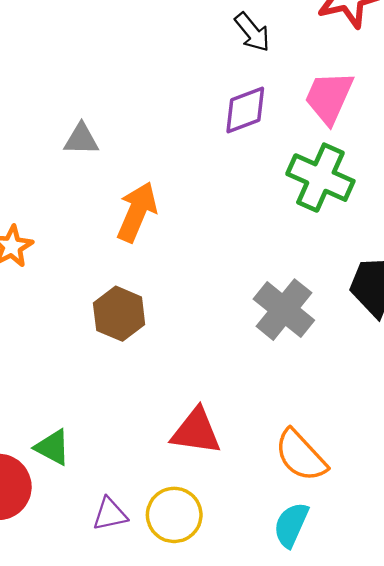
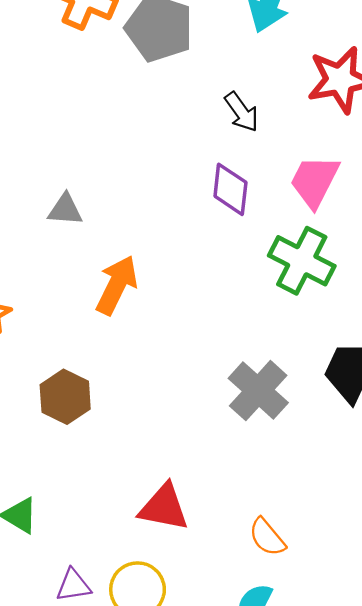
purple diamond: (245, 110) -> (230, 189), turned -66
brown hexagon: (119, 314) -> (65, 397), moved
orange semicircle: (301, 456) -> (267, 537), size x0.7

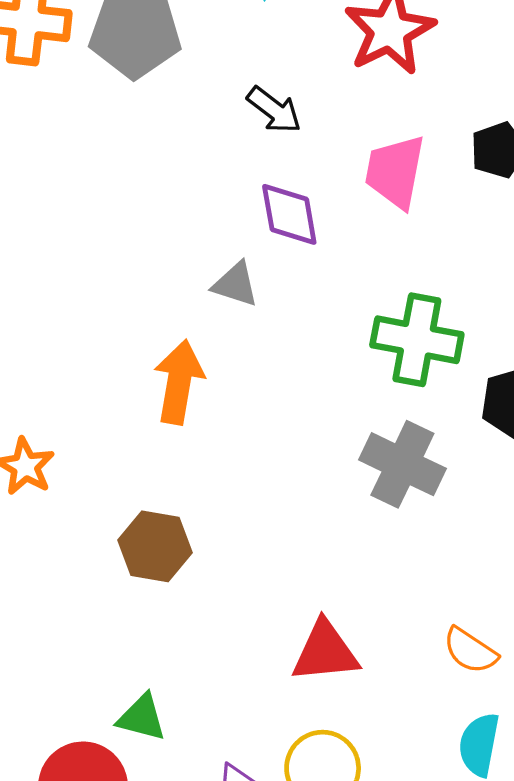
gray triangle: (65, 210) -> (236, 284), moved, turned 30
green cross: (302, 261) -> (417, 340), moved

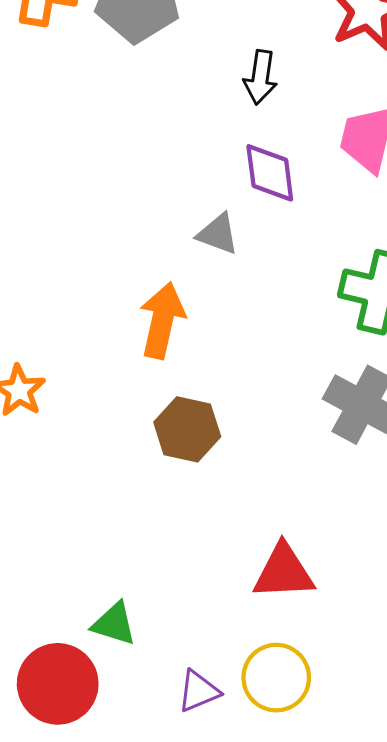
black arrow: (274, 110) -> (260, 77), turned 58
brown hexagon: (155, 546) -> (187, 429), moved

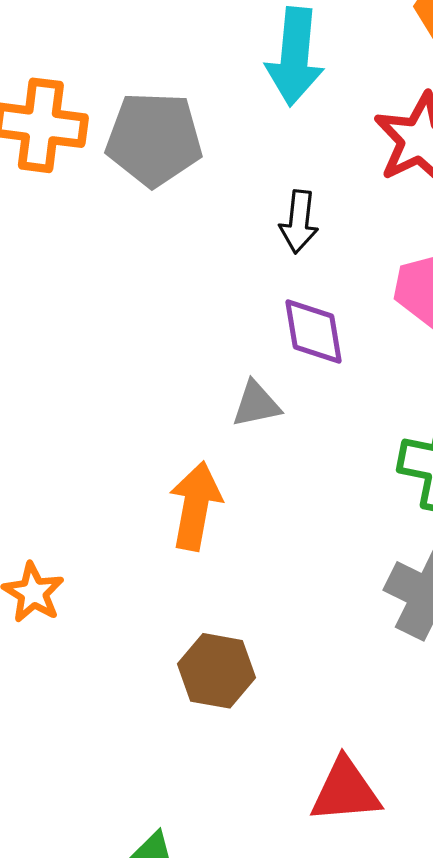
gray triangle: (218, 234) -> (256, 404), turned -30
brown hexagon: (187, 429) -> (216, 671), moved

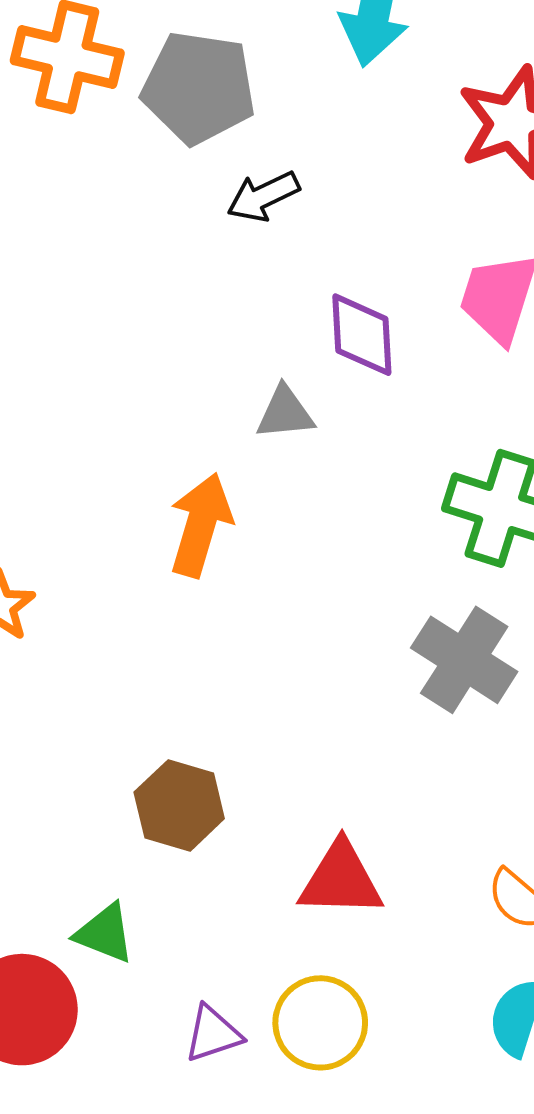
black arrow: (299, 222) -> (263, 196), moved, turned 52
brown hexagon: (216, 671) -> (179, 805), moved

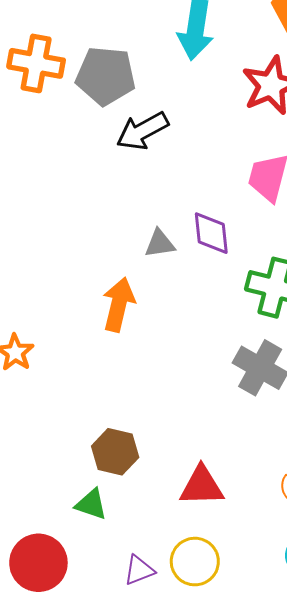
black arrow: (263, 196) -> (142, 131), size x1.4
purple diamond: (362, 335) -> (211, 233), moved
green triangle: (105, 933) -> (91, 504), moved

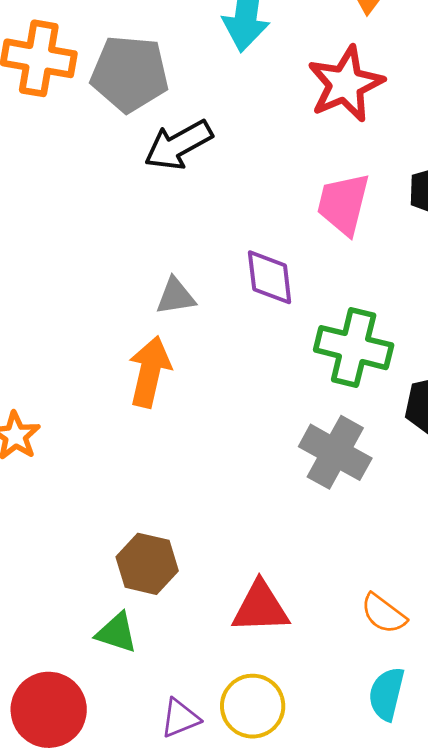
gray triangle: (160, 244) -> (176, 296), moved

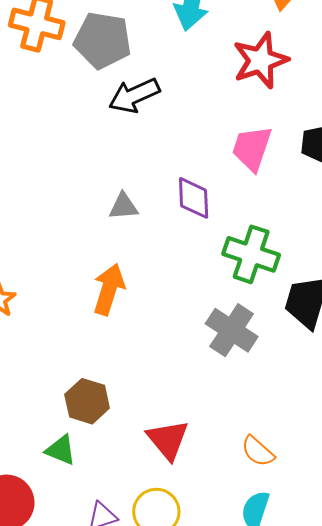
orange arrow: (150, 372) -> (109, 289), moved
red triangle: (261, 607) -> (168, 440), turned 48

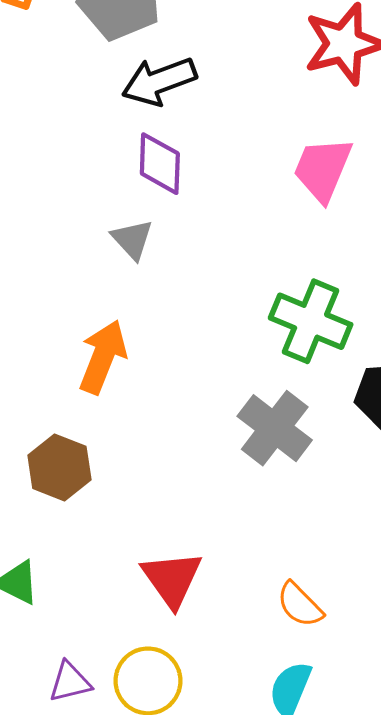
purple diamond: (194, 198) -> (160, 164), moved
gray triangle: (123, 206) -> (132, 239), turned 48
brown hexagon: (87, 401) -> (59, 467), moved

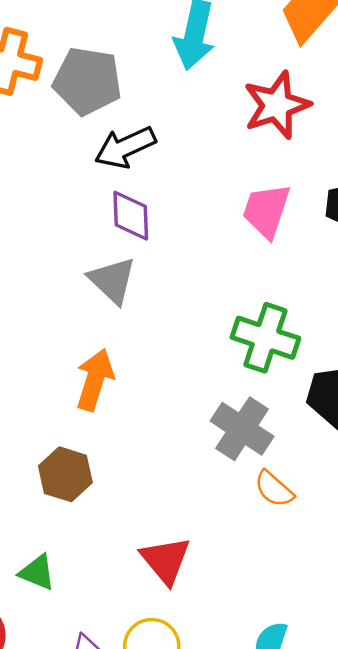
gray triangle: (132, 239) -> (112, 280), size x1.4
orange semicircle: (300, 605) -> (274, 489), moved

